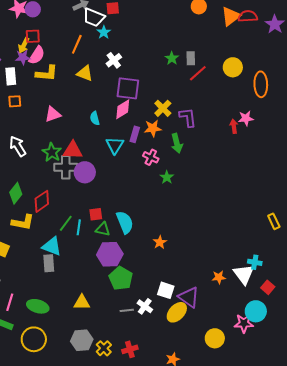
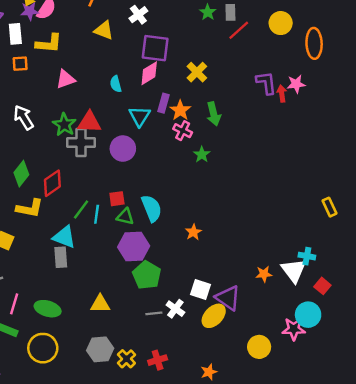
yellow L-shape: (47, 73) -> (49, 43), moved
purple L-shape: (188, 117) -> (266, 83), moved
orange star: (153, 128) -> (180, 110), moved, turned -30
purple circle: (85, 172) -> (123, 149), moved

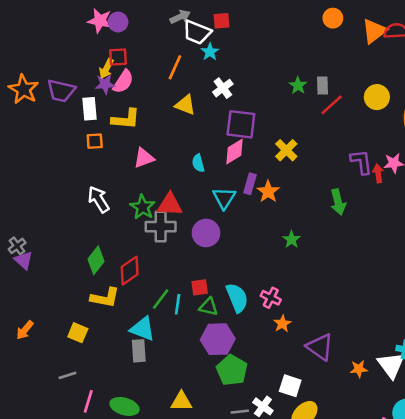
green arrow: (214, 114) -> (338, 202), moved
pink cross: (183, 131) -> (271, 298), moved
purple triangle: (228, 298) -> (320, 347), moved

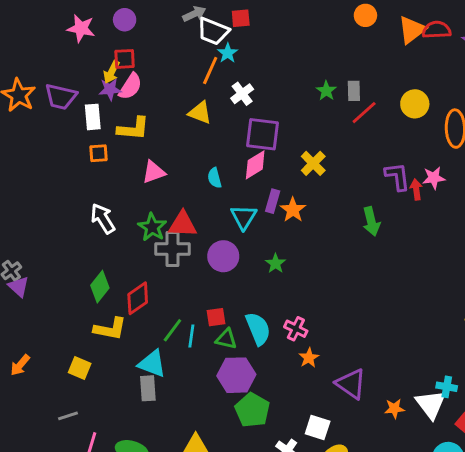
pink star: (100, 21) -> (81, 28), moved
orange line: (175, 67) -> (210, 70), moved
green star: (291, 239) -> (275, 263), moved

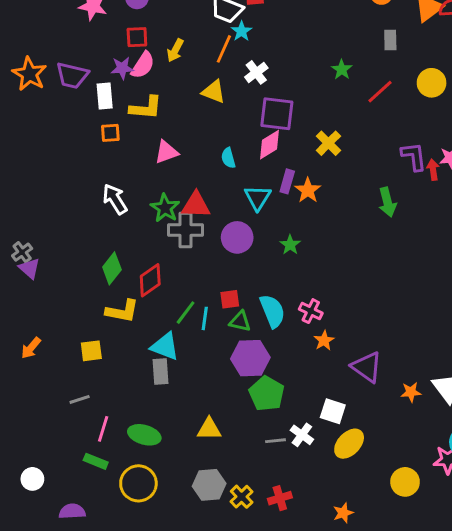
yellow arrow: (112, 72) -> (175, 50), moved
gray rectangle: (354, 91) -> (390, 40), moved
yellow square: (80, 368) -> (91, 351), turned -30

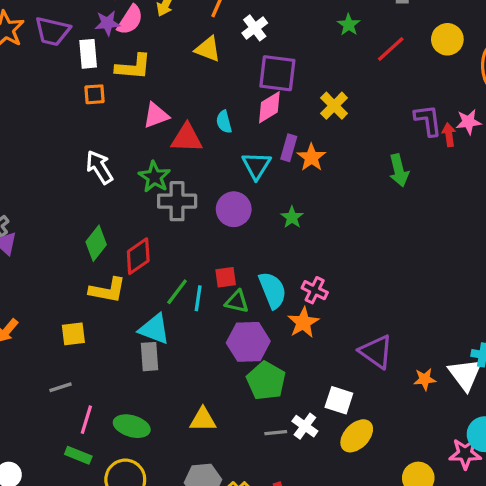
red triangle: (196, 205) -> (187, 138), moved
orange star: (324, 341) -> (303, 323), moved, size x1.4

